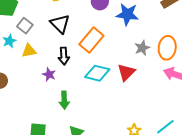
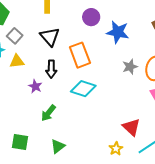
orange rectangle: (91, 40) -> (80, 55), turned -65
red triangle: (126, 72) -> (131, 127), moved, turned -36
green arrow: (64, 100) -> (48, 113), turned 36

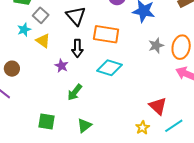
orange rectangle: (80, 55) -> (106, 34), turned -60
yellow triangle: (17, 61) -> (43, 41), turned 42

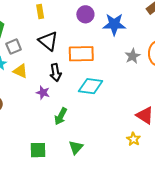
gray square: (41, 15) -> (14, 47), turned 35

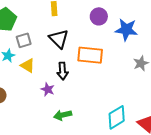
cyan diamond: (91, 86) -> (117, 117), moved, turned -45
green arrow: (61, 116) -> (63, 115), turned 42

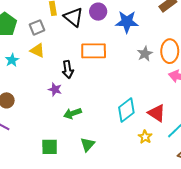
black triangle: (59, 39) -> (73, 17), moved
gray square: (24, 40) -> (37, 27), moved
yellow triangle: (28, 66) -> (37, 50), moved

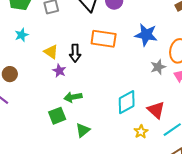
blue star: (127, 22) -> (146, 35), moved
yellow triangle: (37, 50) -> (51, 52), moved
gray star: (145, 54) -> (158, 67), moved
green square: (50, 147) -> (57, 116), moved, turned -30

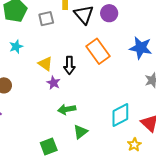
orange rectangle: (104, 39) -> (98, 51), turned 45
green square: (57, 116) -> (49, 147), moved
green triangle: (83, 130) -> (80, 132), moved

